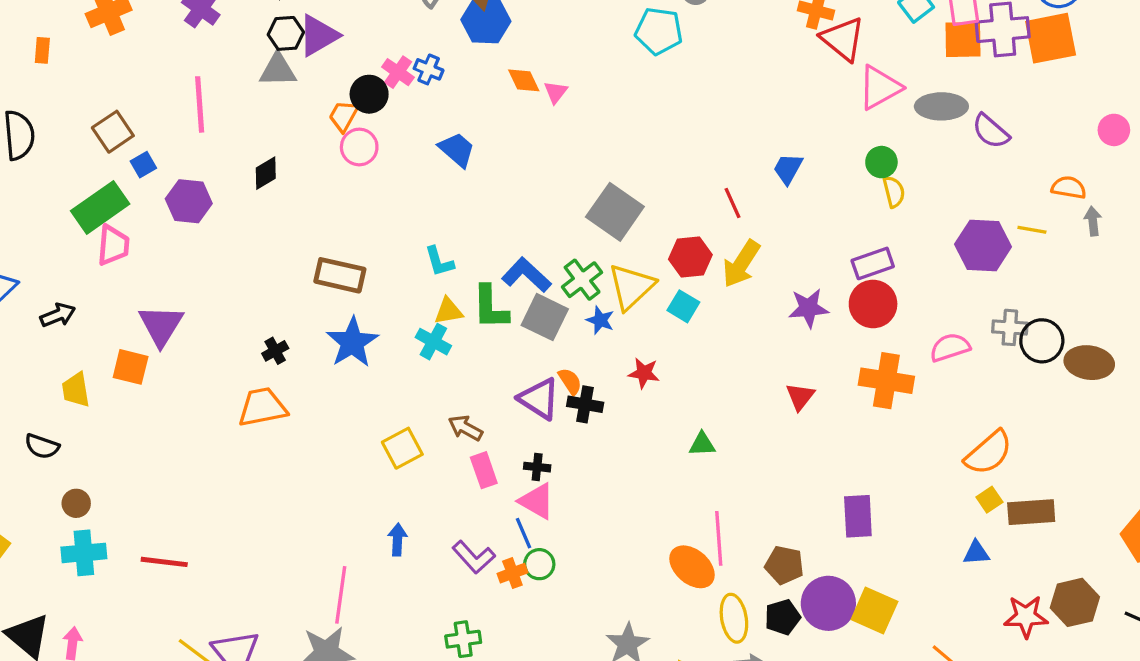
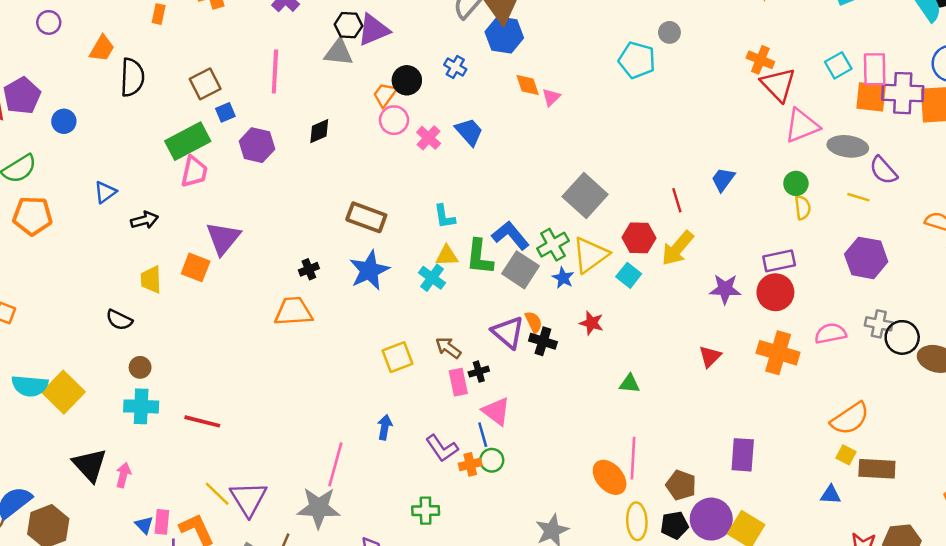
pink cross: (398, 72) -> (429, 138), moved
yellow line: (1032, 230) -> (858, 197), moved
black cross: (537, 467) -> (479, 372), moved, turned -30
yellow square: (989, 500) -> (846, 455), turned -36

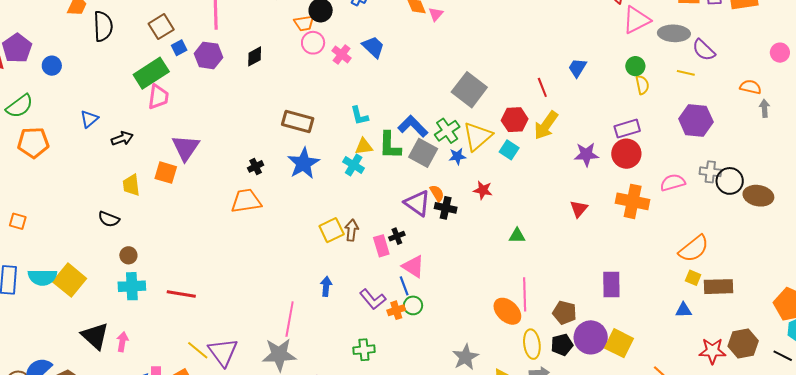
orange trapezoid: (385, 95) -> (304, 23), turned -130
purple hexagon: (257, 145) -> (208, 55), moved
blue star: (563, 278) -> (457, 156), turned -30
brown arrow: (448, 348) -> (352, 230), moved, turned 65

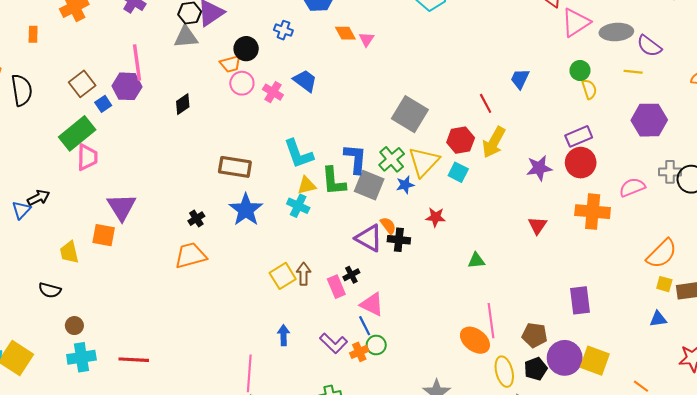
purple hexagon: (208, 55) -> (127, 86), moved
cyan L-shape: (359, 116) -> (299, 154), size x1.5
blue triangle: (89, 119) -> (21, 210), moved
blue L-shape: (413, 126) -> (355, 159), turned 56
black arrow: (122, 138) -> (38, 198), moved

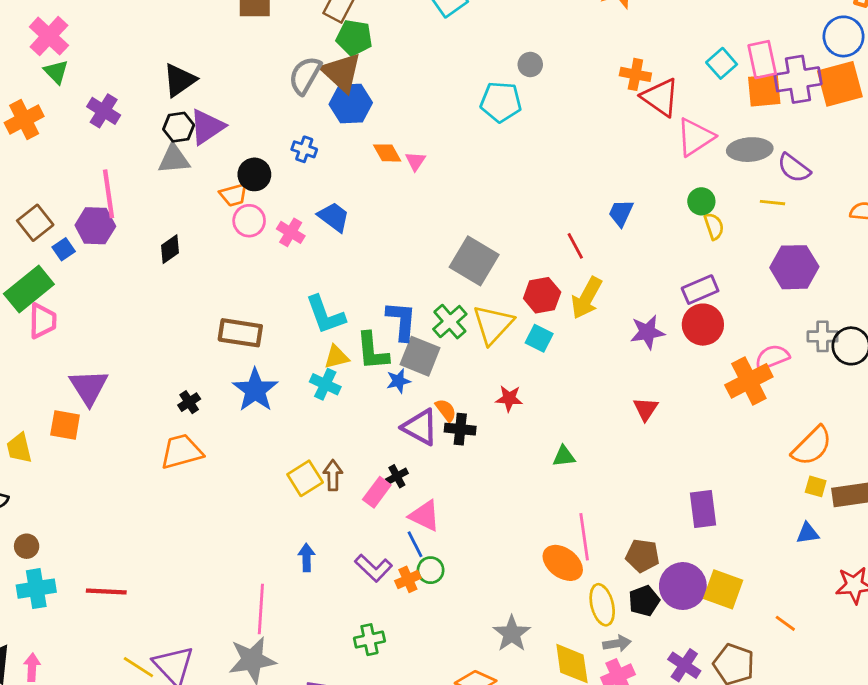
blue star: (405, 185) -> (398, 381), moved
orange cross: (593, 212) -> (749, 381), moved, turned -32
pink rectangle: (336, 287) -> (377, 492), turned 60

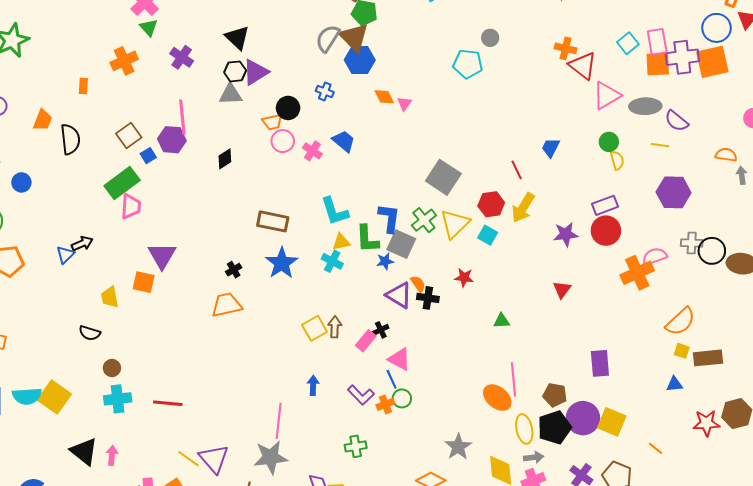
black triangle: (180, 80) -> (237, 38), turned -44
black pentagon: (644, 601) -> (555, 427), size x1.5

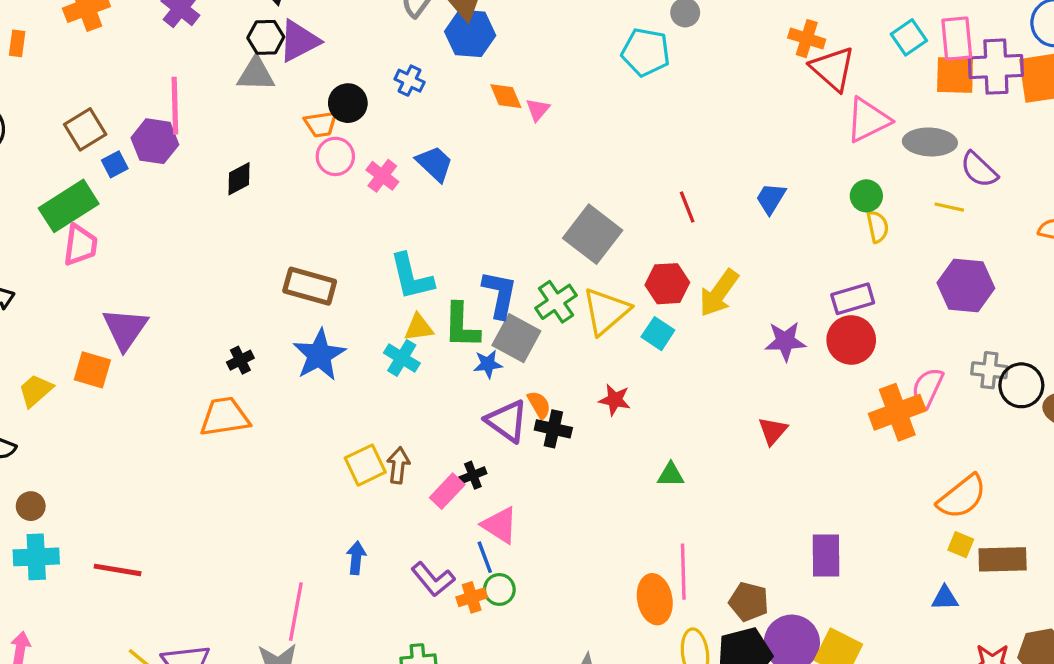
red line: (517, 170) -> (687, 207), moved
pink semicircle: (655, 256) -> (927, 388), turned -50
yellow trapezoid: (110, 297) -> (36, 390), turned 55
orange ellipse: (497, 398) -> (655, 599), turned 36

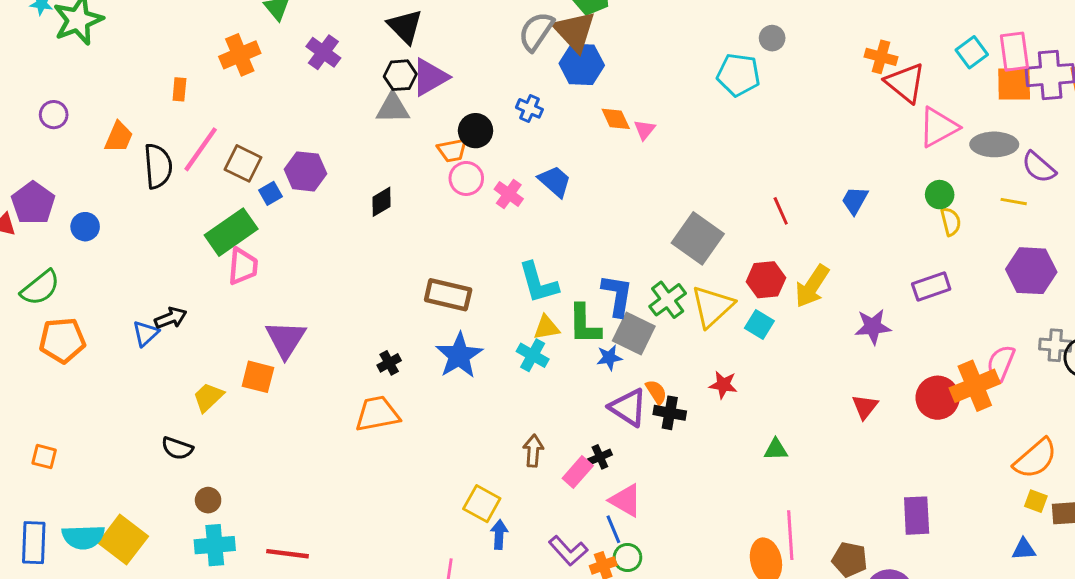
pink line: (175, 106) -> (201, 149), moved, turned 39
brown square: (85, 129) -> (243, 163), turned -30
red circle: (851, 340) -> (938, 398), moved
yellow square: (365, 465) -> (482, 504), moved, turned -33

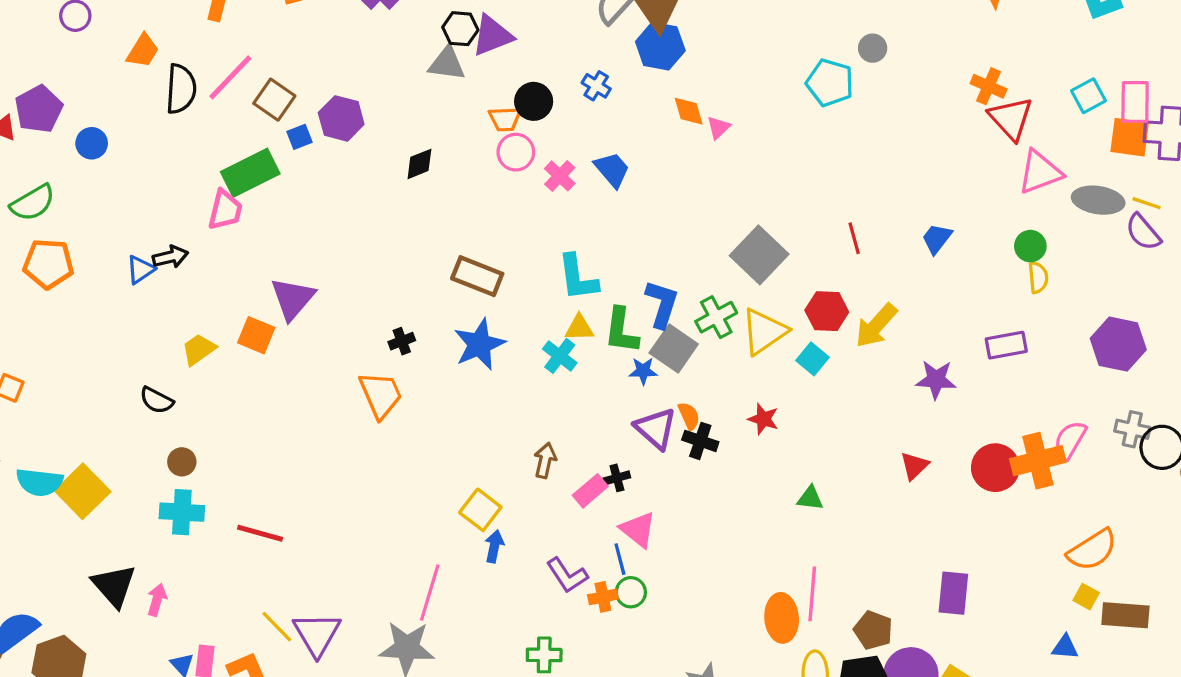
yellow line: (1014, 202) -> (1147, 203), moved
pink trapezoid: (243, 266) -> (225, 210), moved
orange trapezoid: (377, 414) -> (381, 395), turned 69

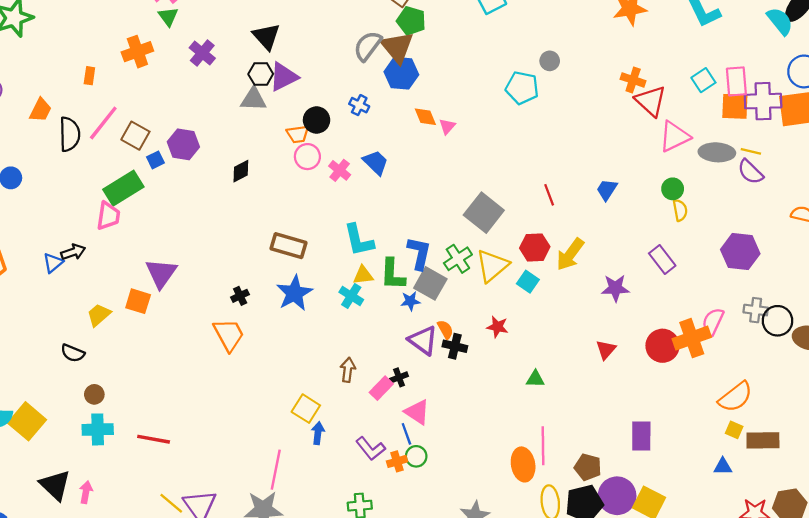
purple rectangle: (1006, 345) -> (662, 260), turned 68

